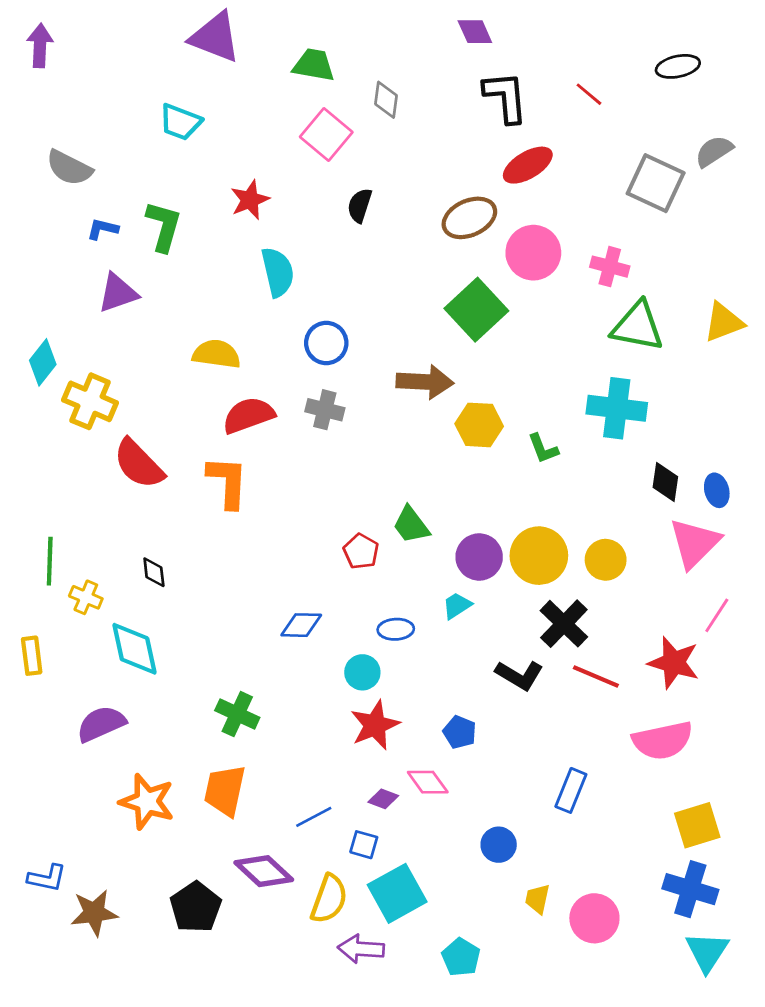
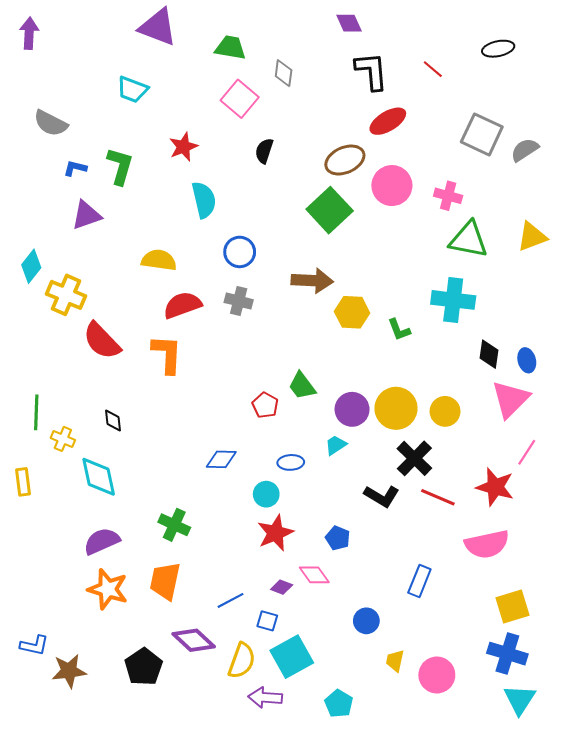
gray semicircle: (714, 151) -> (525, 150), moved
green square: (476, 310) -> (330, 210), moved
purple semicircle: (101, 724) -> (102, 541), moved

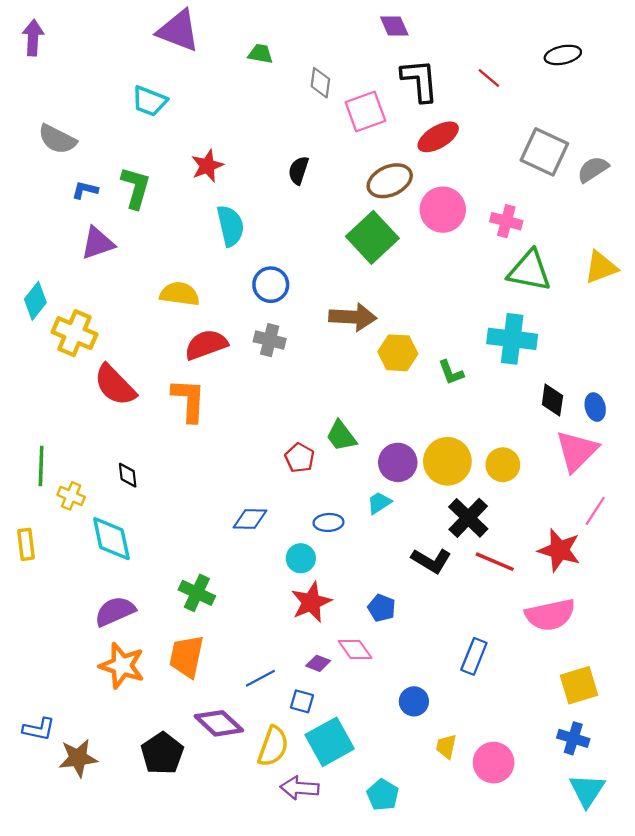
green trapezoid: (230, 48) -> (260, 54), size x0.7
pink square: (240, 99) -> (365, 111), moved, turned 30
blue cross: (507, 654) -> (573, 738), size x0.7

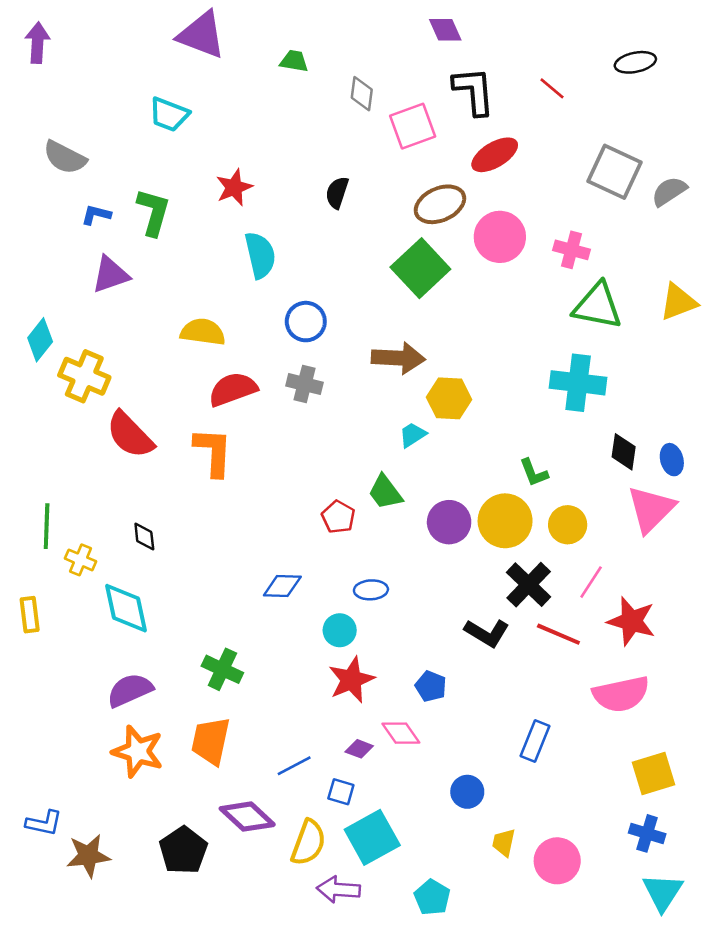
green L-shape: (451, 372) -> (534, 473), moved
cyan trapezoid: (379, 503) -> (413, 435), moved
pink line: (595, 511) -> (591, 582), moved

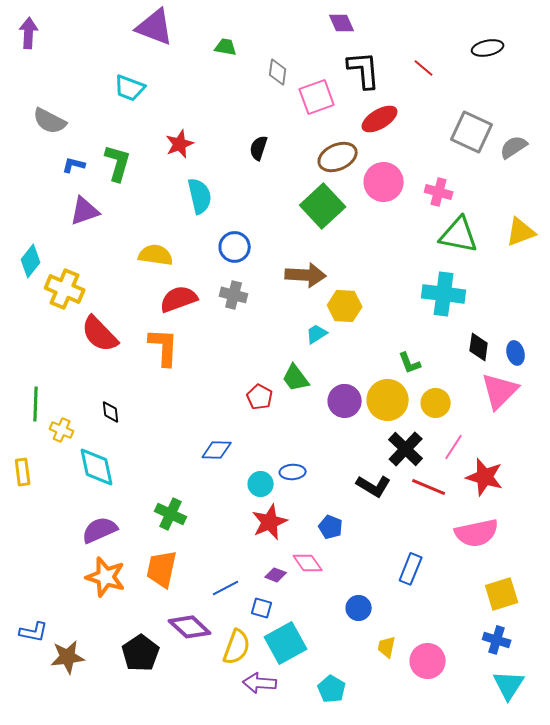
blue ellipse: (371, 590) -> (293, 472), moved

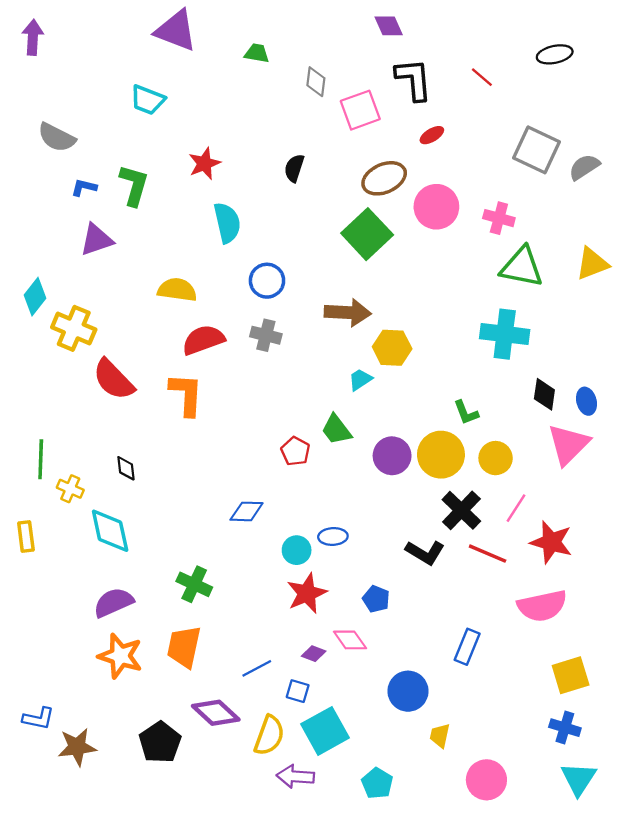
red ellipse: (380, 119) -> (432, 135), size x0.6
blue circle: (359, 608) -> (408, 691), size x1.4
pink circle: (428, 661) -> (486, 780), moved

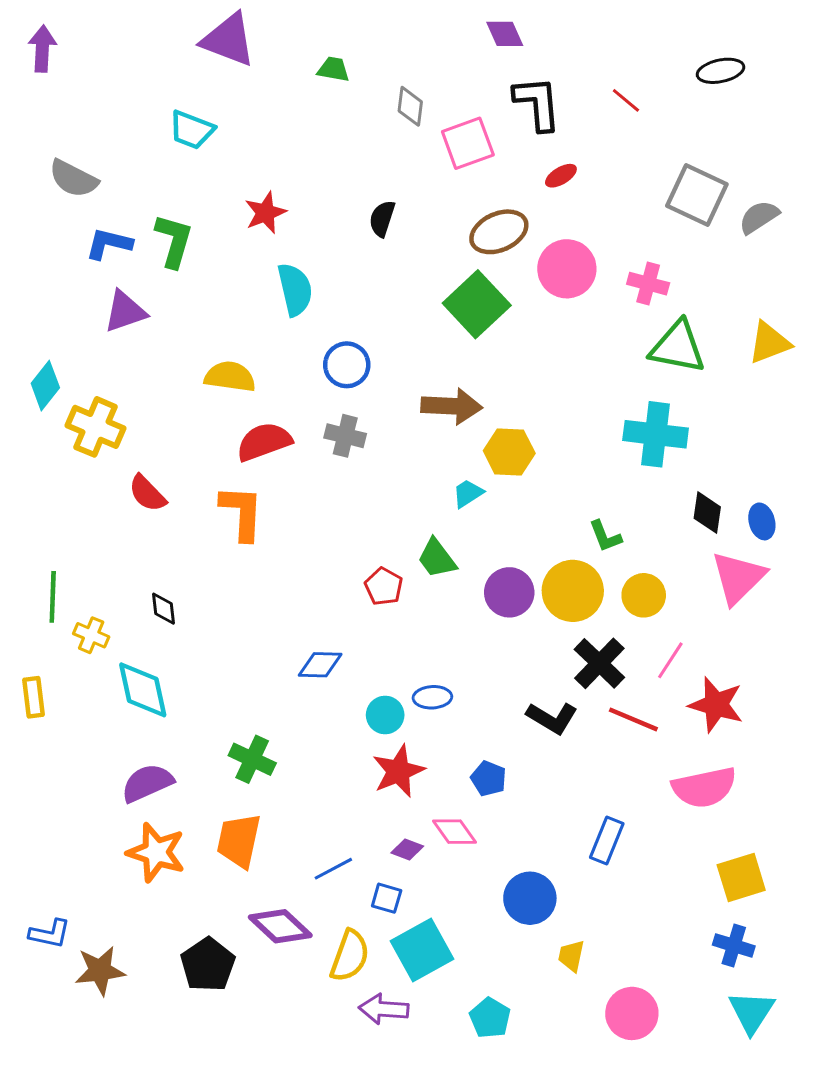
blue L-shape: (84, 187) -> (109, 244), size x1.4
red semicircle: (113, 380) -> (147, 493), size x0.7

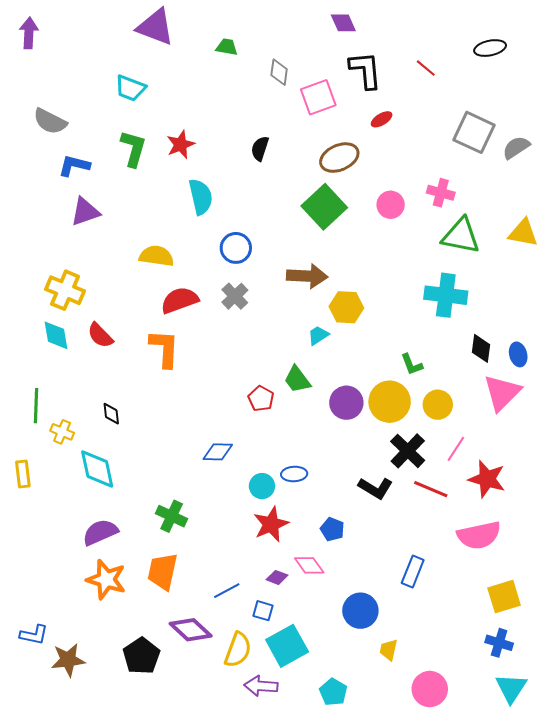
green L-shape: (174, 241) -> (133, 148), moved
pink circle: (567, 269) -> (391, 205), moved, size x0.7
yellow triangle: (769, 343) -> (523, 233), turned 32
cyan diamond: (45, 386) -> (56, 335), moved, turned -48
gray cross: (345, 436) -> (235, 296), turned 32

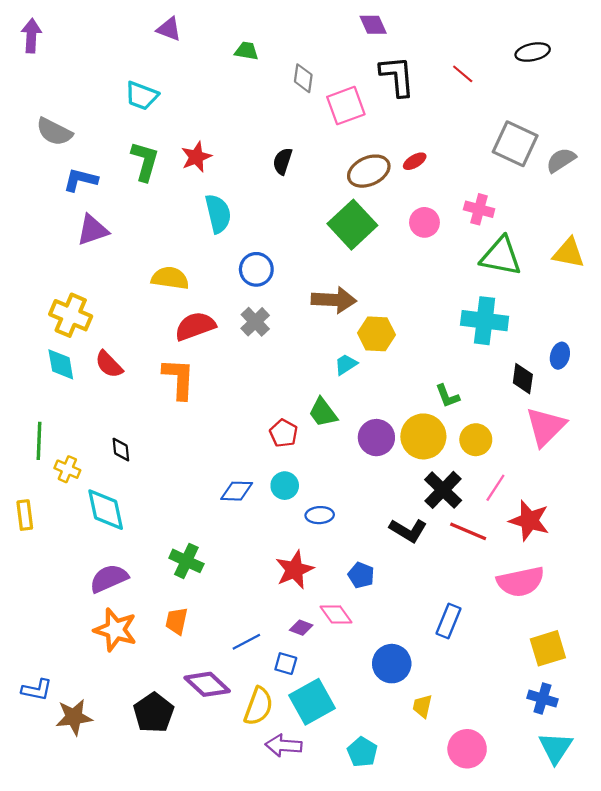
purple triangle: (155, 27) -> (169, 29), size x0.6
red ellipse: (382, 119) -> (415, 161), moved
blue ellipse: (518, 354) -> (560, 356), moved, turned 30
cyan circle: (262, 486) -> (285, 486), moved
orange trapezoid: (162, 571) -> (177, 621), size x0.7

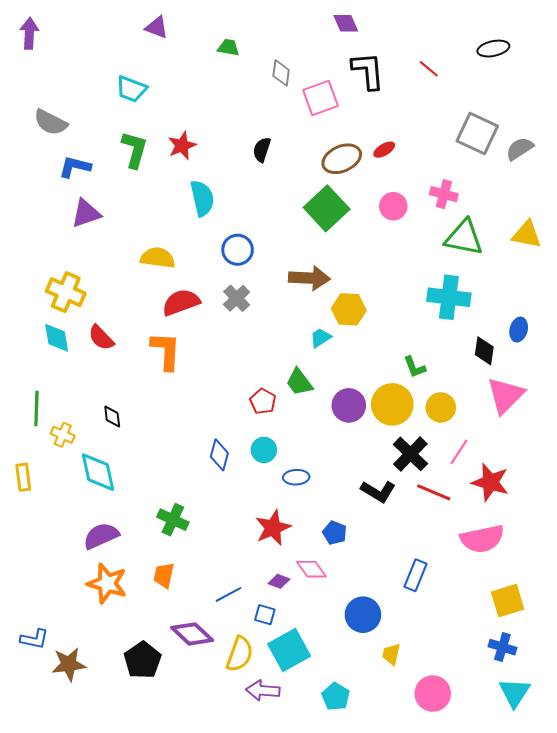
blue diamond: (237, 491) -> (219, 455), turned -76

